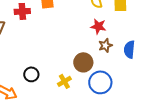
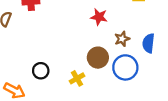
red star: (98, 26) -> (99, 17), moved
blue circle: (100, 82) -> (125, 67), moved

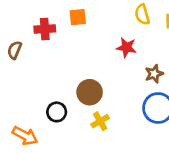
brown circle: (98, 58) -> (90, 92), moved

